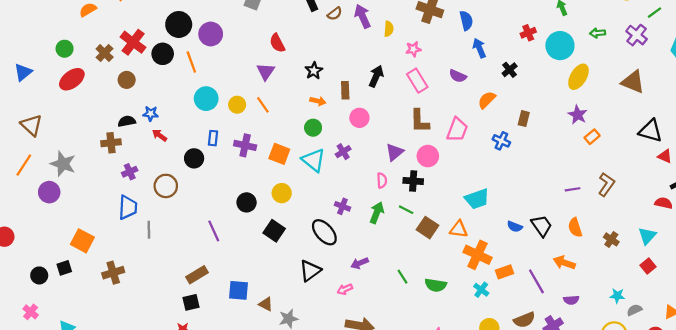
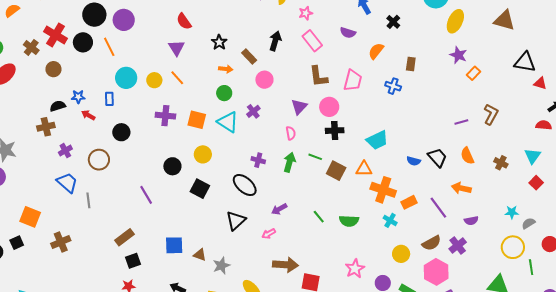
brown rectangle: (345, 90) -> (249, 57), turned -35
blue rectangle: (213, 138) -> (109, 99), moved
black cross: (413, 181) -> (335, 131), moved
blue trapezoid: (128, 207) -> (67, 183), turned -45
brown rectangle: (197, 275) -> (125, 237), moved

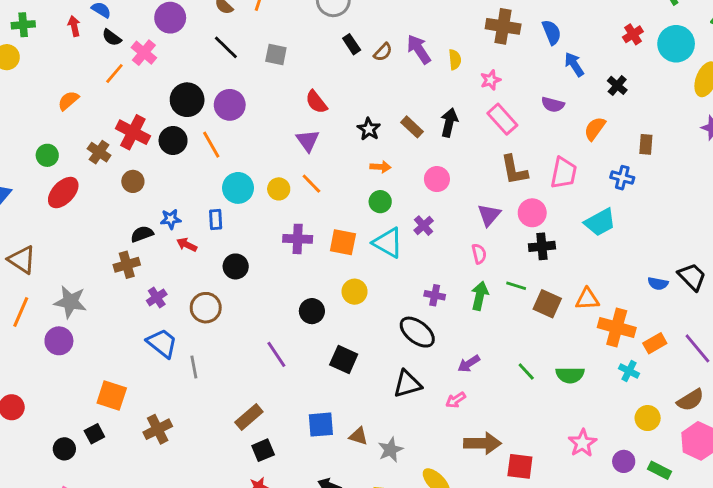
brown rectangle: (249, 57) -> (412, 127), moved
cyan trapezoid: (377, 140) -> (600, 222), moved
black square: (200, 189) -> (344, 360), moved
black triangle: (236, 221) -> (407, 384), turned 30

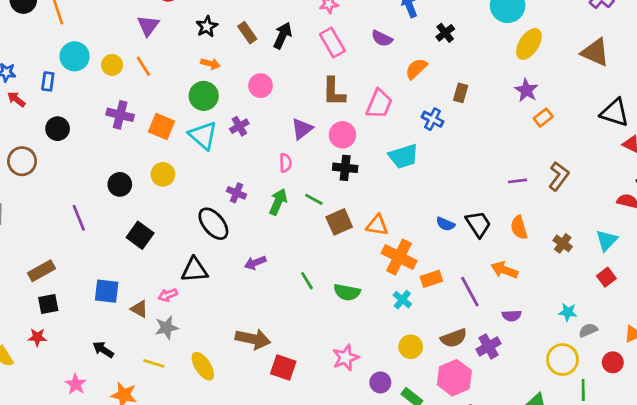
green circle: (380, 202) -> (204, 96), size x1.4
brown square: (547, 304) -> (339, 222), turned 30
pink arrow: (456, 400) -> (168, 295), moved

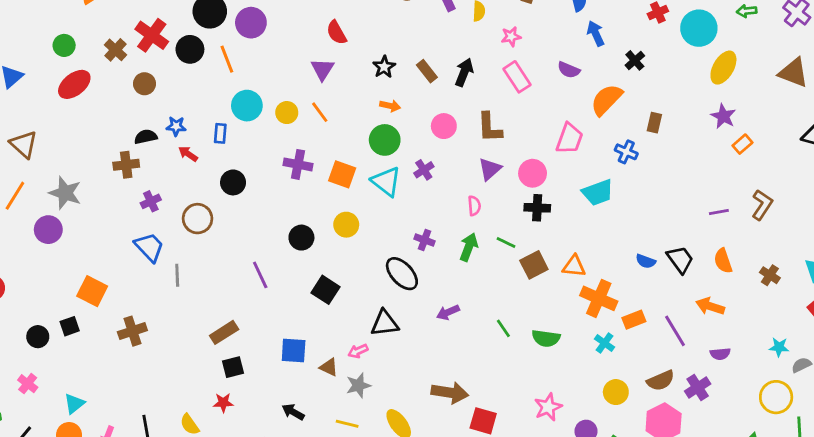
orange semicircle: (416, 69) -> (606, 100), size x1.4
brown L-shape: (334, 92) -> (490, 128), moved

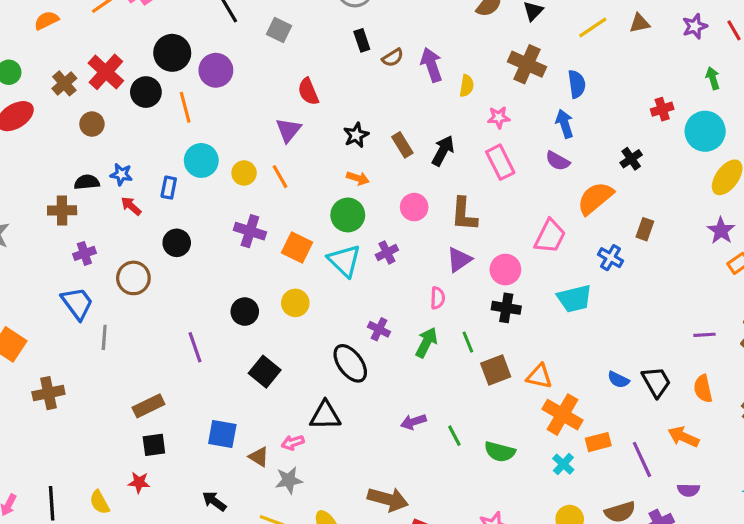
blue arrow: (596, 33) -> (565, 124), moved
green line: (506, 243) -> (468, 342), turned 36
purple arrow: (448, 312) -> (413, 422), moved

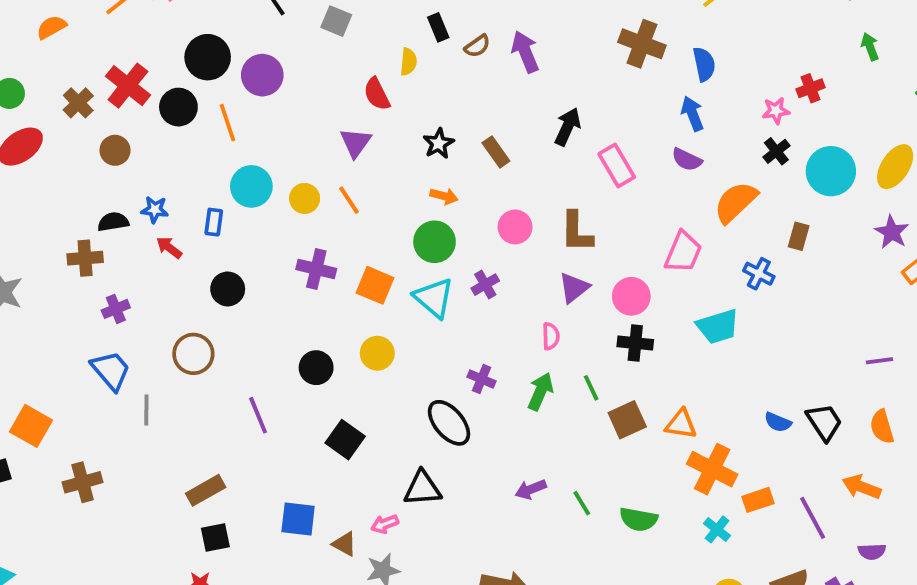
yellow semicircle: (467, 86) -> (408, 62), moved
pink star: (499, 117) -> (776, 111), moved
cyan circle: (705, 131) -> (831, 171), moved
black arrow: (443, 151) -> (568, 127), moved
brown circle: (133, 278) -> (193, 354), moved

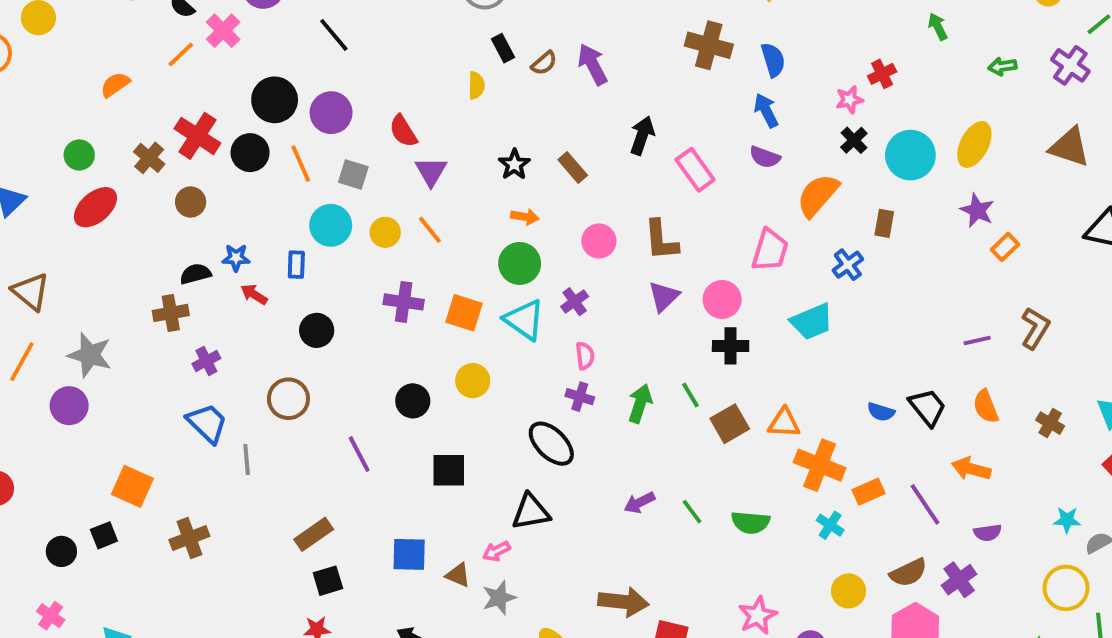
gray square: (336, 21) -> (353, 174), moved
red semicircle: (377, 94) -> (403, 131), moved
blue cross: (759, 274) -> (848, 265), turned 32
pink semicircle: (551, 336) -> (585, 356), moved
black square: (345, 440) -> (449, 470), turned -30

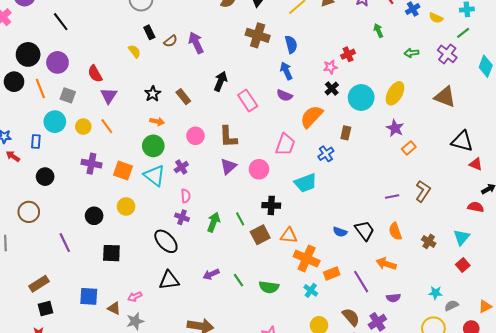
yellow semicircle: (476, 85) -> (134, 51), turned -40
black cross: (731, 346) -> (271, 205), moved
black triangle: (531, 512) -> (169, 280), moved
brown semicircle: (908, 573) -> (351, 317), turned -108

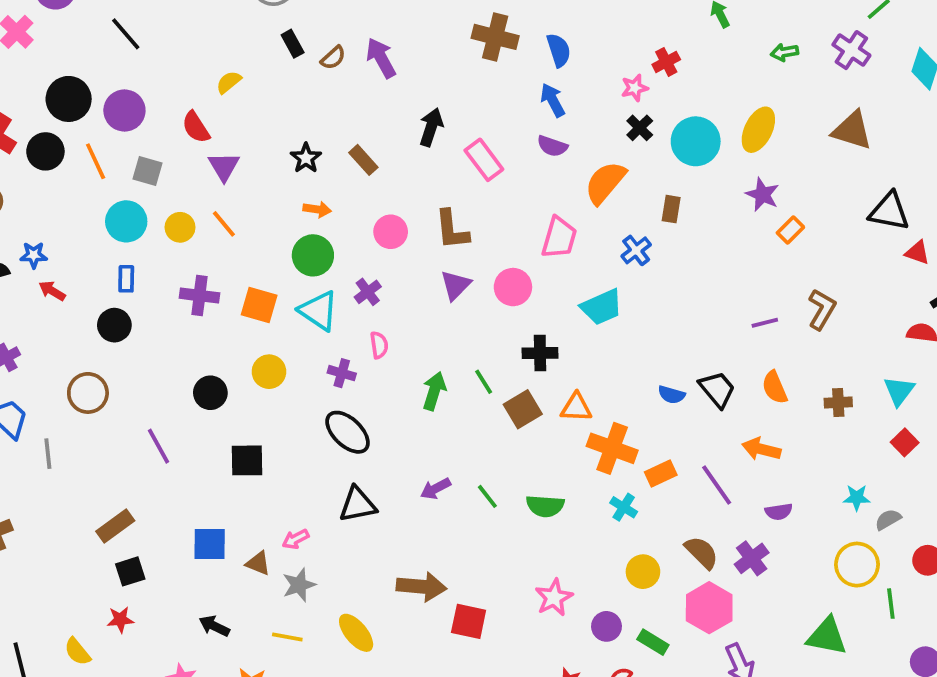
yellow semicircle: (134, 51) -> (229, 82), moved, turned -88
blue rectangle: (36, 142) -> (126, 279), moved
purple cross: (182, 217) -> (342, 373), moved
brown cross: (429, 241) -> (838, 403), turned -32

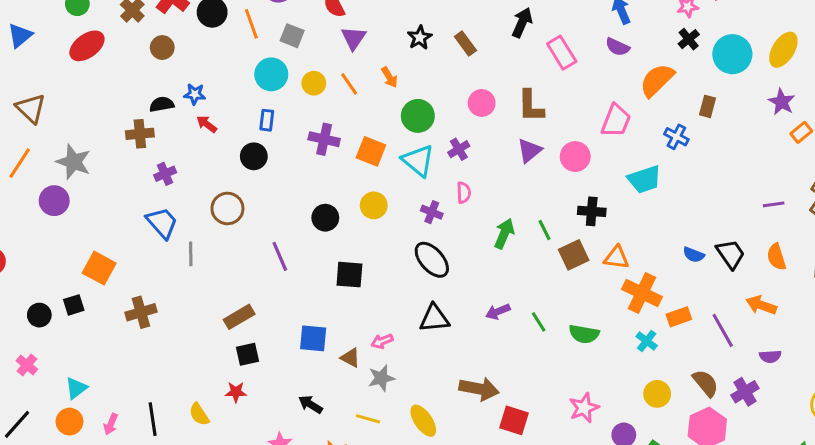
orange arrow: (317, 209) -> (389, 77), moved, turned 45
blue cross: (636, 250) -> (676, 137), turned -30

